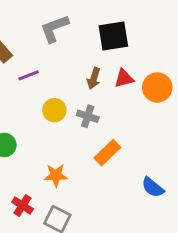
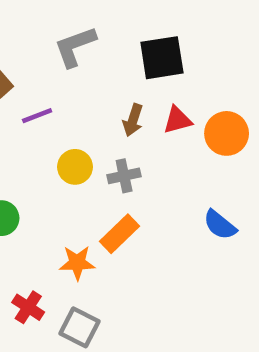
gray cross: (88, 116) -> (124, 176), turned -30
orange rectangle: (107, 153) -> (120, 234), moved
blue semicircle: (153, 187) -> (220, 225), moved

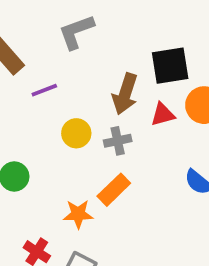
black square: (162, 58) -> (170, 66), moved
brown arrow: (133, 120) -> (125, 94), size x1.5
red triangle: (178, 120) -> (163, 114), moved

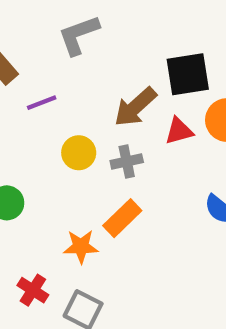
brown arrow: (125, 94) -> (135, 107), turned 30

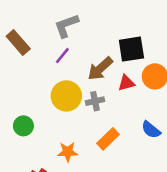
purple line: (42, 103) -> (62, 56), moved, turned -30
yellow circle: (79, 153) -> (66, 96), size x1.5
orange rectangle: (122, 218) -> (108, 139), moved

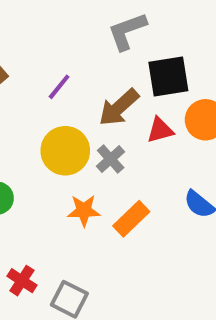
gray L-shape: (66, 26) -> (127, 31), moved
gray cross: (95, 101) -> (111, 159), turned -30
orange star: (68, 152) -> (84, 211), moved

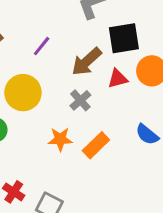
yellow circle: (65, 151) -> (23, 93), moved

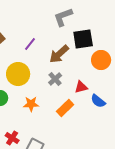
red triangle: (118, 79) -> (81, 87), moved
orange star: (60, 139) -> (31, 104), moved

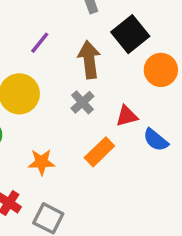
black square: (83, 39) -> (130, 34), turned -30
brown arrow: (59, 54) -> (89, 60), turned 125
orange star: (31, 104) -> (41, 162), moved

